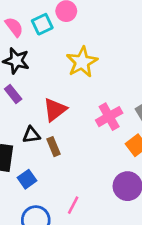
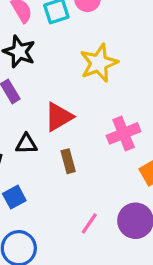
brown rectangle: (54, 147) -> (68, 161), moved
pink line: (73, 205) -> (89, 223), moved

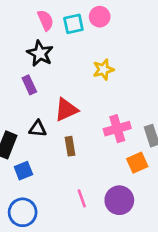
yellow star: (99, 63) -> (103, 70), size x0.7
pink line: (89, 223) -> (82, 198), turned -60

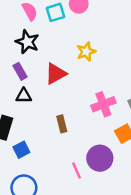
red triangle: (66, 110) -> (56, 74), moved
black triangle: (38, 129) -> (24, 96), moved
purple circle: (119, 200) -> (100, 158), moved

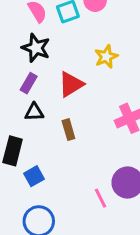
purple rectangle: (20, 71) -> (29, 83), turned 63
brown rectangle: (62, 124) -> (68, 130), moved

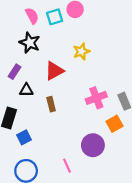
purple rectangle: (29, 83) -> (15, 72), moved
pink line: (100, 198) -> (67, 166), moved

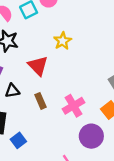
red triangle: (54, 71) -> (38, 66), turned -36
pink cross: (96, 98) -> (74, 106), moved

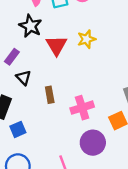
red triangle: (38, 66) -> (56, 45), moved
black triangle: (12, 91) -> (24, 78), turned 42

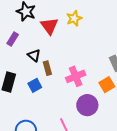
black triangle: (24, 78) -> (34, 55), moved
blue square: (18, 129) -> (35, 85), moved

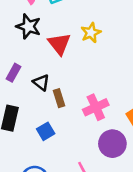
purple rectangle: (13, 39) -> (13, 73), moved
blue square: (35, 85) -> (46, 131), moved

